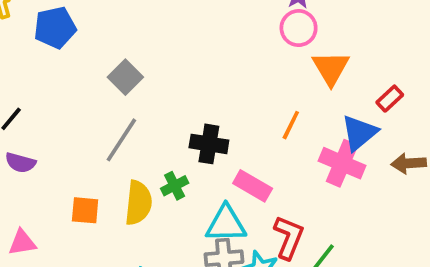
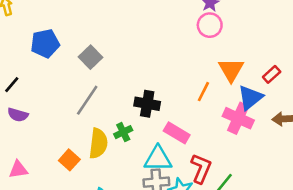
blue pentagon: (55, 28) -> (45, 43), moved
orange triangle: (331, 68) -> (231, 70), moved
orange square: (85, 210) -> (69, 160), moved, turned 36

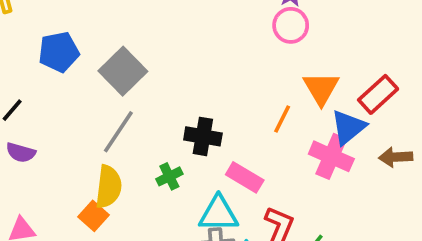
gray square: (90, 57) -> (123, 71), size x1.4
red rectangle: (272, 74) -> (378, 94), size x1.5
yellow semicircle: (98, 143) -> (109, 187), moved

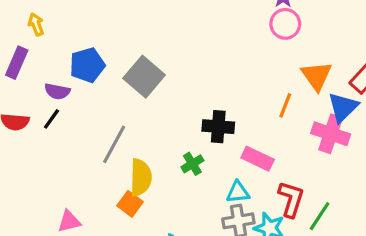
gray line: (118, 132) -> (114, 144), moved
purple semicircle: (21, 153) -> (57, 91), moved
cyan triangle: (219, 214) -> (238, 192), size x0.7

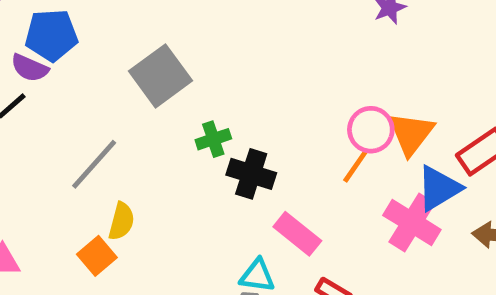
pink circle: (285, 24) -> (371, 130), moved
blue pentagon: (87, 65) -> (51, 35), moved
green cross: (192, 164) -> (213, 139), moved
yellow semicircle: (141, 177) -> (121, 221), size x0.7

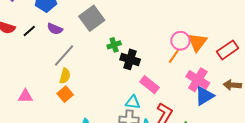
purple semicircle: (30, 68) -> (55, 29), moved
blue triangle: (439, 188) -> (204, 96), moved
yellow semicircle: (121, 221) -> (65, 76), moved

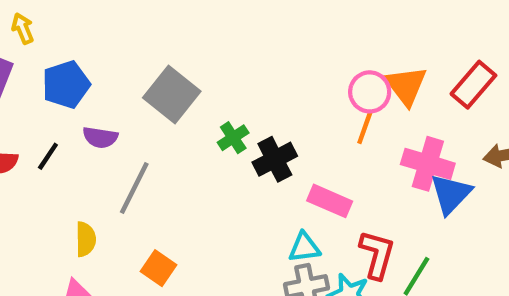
black cross: (130, 59) -> (275, 159), turned -30
yellow semicircle: (65, 76) -> (86, 239), moved

